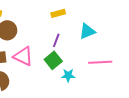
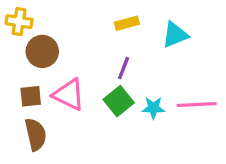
cyan triangle: (87, 31) -> (175, 35), moved
cyan star: (68, 75) -> (153, 108), moved

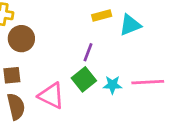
yellow rectangle: (127, 23) -> (102, 16), moved
pink triangle: (69, 95) -> (51, 96), moved

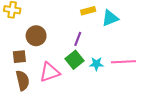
brown circle: (21, 39) -> (36, 36), moved
pink triangle: (51, 96) -> (50, 72), turned -45

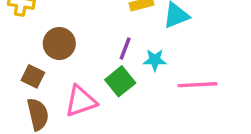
brown square: (19, 57) -> (33, 76), turned 32
cyan star: (96, 64) -> (155, 60), moved

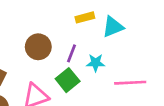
brown circle: (59, 43) -> (38, 47), moved

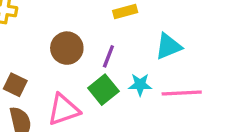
cyan triangle: (113, 27) -> (168, 46), moved
cyan star: (96, 63) -> (140, 85), moved

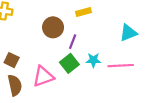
cyan triangle: (168, 46) -> (128, 33), moved
brown circle: (67, 48) -> (53, 27), moved

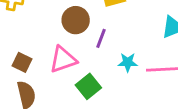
green square: (69, 63) -> (88, 86), moved
pink triangle: (43, 76) -> (63, 60), moved

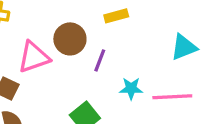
pink triangle: (63, 60) -> (34, 57), moved

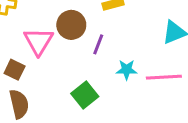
pink triangle: (34, 57) -> (38, 41), turned -40

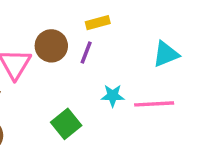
purple line: (98, 44) -> (86, 52), moved

